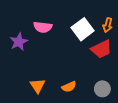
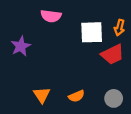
pink semicircle: (43, 27) -> (51, 16), moved
white square: (83, 29) -> (92, 32), turned 35

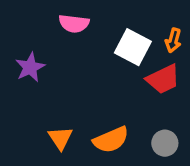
white square: (92, 32) -> (133, 47), turned 30
orange semicircle: (76, 96) -> (111, 140), size x1.5

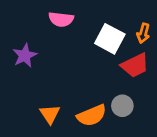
gray circle: (165, 143) -> (122, 106), moved

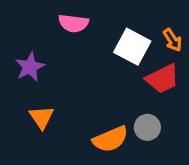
orange arrow: (143, 33) -> (173, 40), turned -48
orange triangle: (50, 114) -> (42, 117), moved

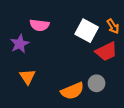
pink semicircle: (73, 23) -> (39, 25), moved

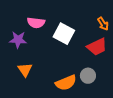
white square: (87, 31) -> (64, 34), moved
purple star: (20, 44) -> (18, 40), turned 30

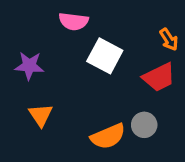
pink semicircle: (36, 23) -> (74, 21), moved

